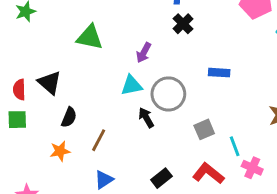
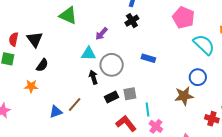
brown line: (99, 140) -> (75, 104), moved
black rectangle: (161, 178) -> (112, 97), moved

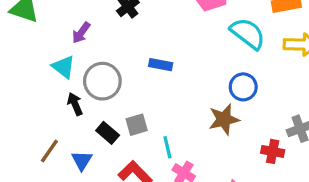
cyan triangle: (89, 54) -> (64, 67), turned 42
black rectangle: (112, 97) -> (108, 133), turned 72
blue triangle: (56, 112) -> (82, 161), moved, turned -32

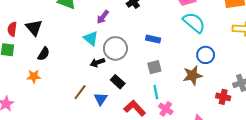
cyan semicircle: (248, 33) -> (194, 22), moved
black arrow: (75, 104) -> (97, 62), turned -88
gray square: (137, 125) -> (154, 67), moved

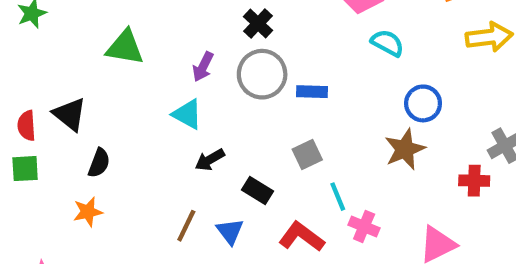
cyan semicircle: (194, 22) -> (387, 43), size x0.7
gray circle: (115, 48) -> (262, 74), moved
gray square: (154, 67) -> (307, 154), moved

